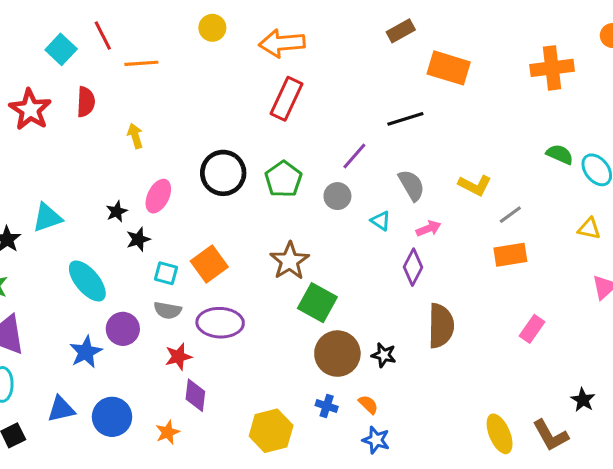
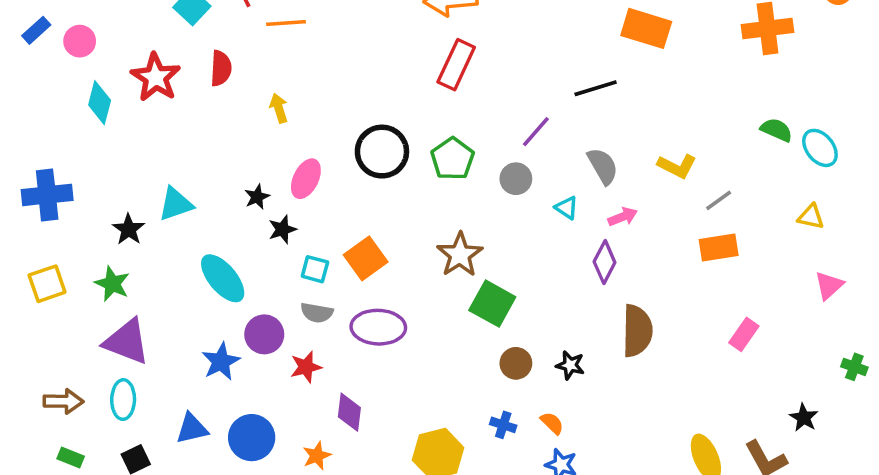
brown circle: (337, 354) -> (516, 363), size x0.6
red star: (178, 357) -> (306, 367), moved

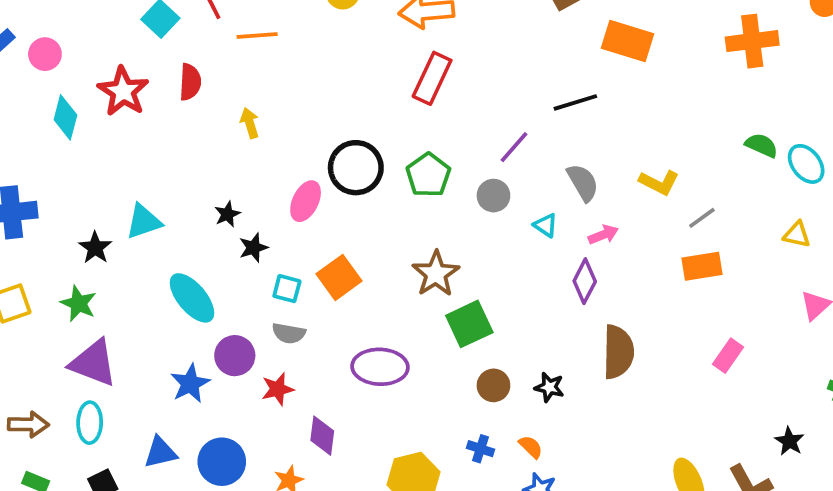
pink ellipse: (306, 179) -> (306, 201), moved
green square: (492, 304) -> (469, 324), turned 36
purple ellipse: (378, 327) -> (380, 367), moved

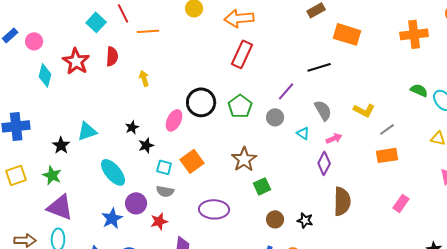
green square: (469, 324) -> (262, 186), size x0.7

